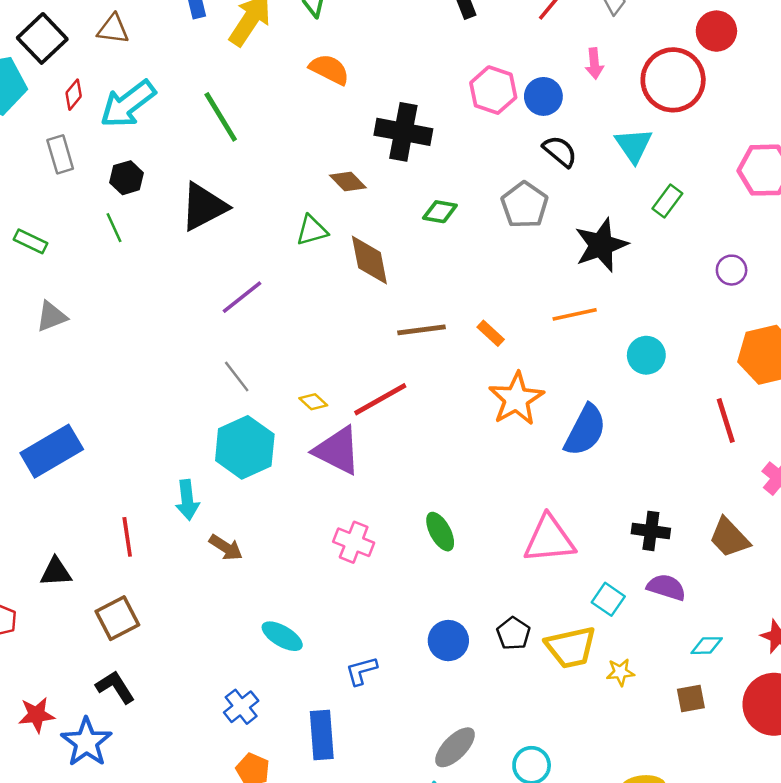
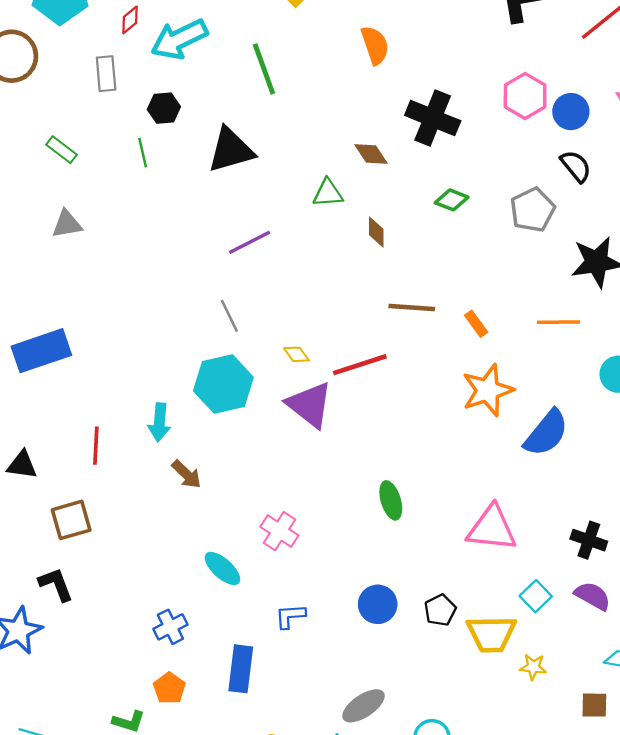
orange semicircle: (329, 69) -> (375, 45), turned 33
brown diamond: (369, 260) -> (376, 232), size x0.6
pink cross: (354, 542) -> (279, 531), moved

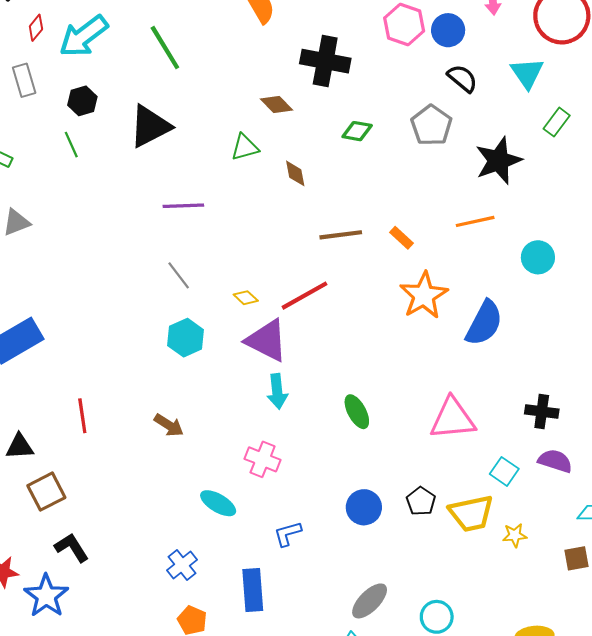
purple line: (249, 242) -> (183, 206), turned 36
cyan hexagon: (223, 384) -> (186, 338), size x0.7
cyan arrow: (159, 422) -> (277, 391), moved
brown square: (71, 520) -> (46, 492), moved

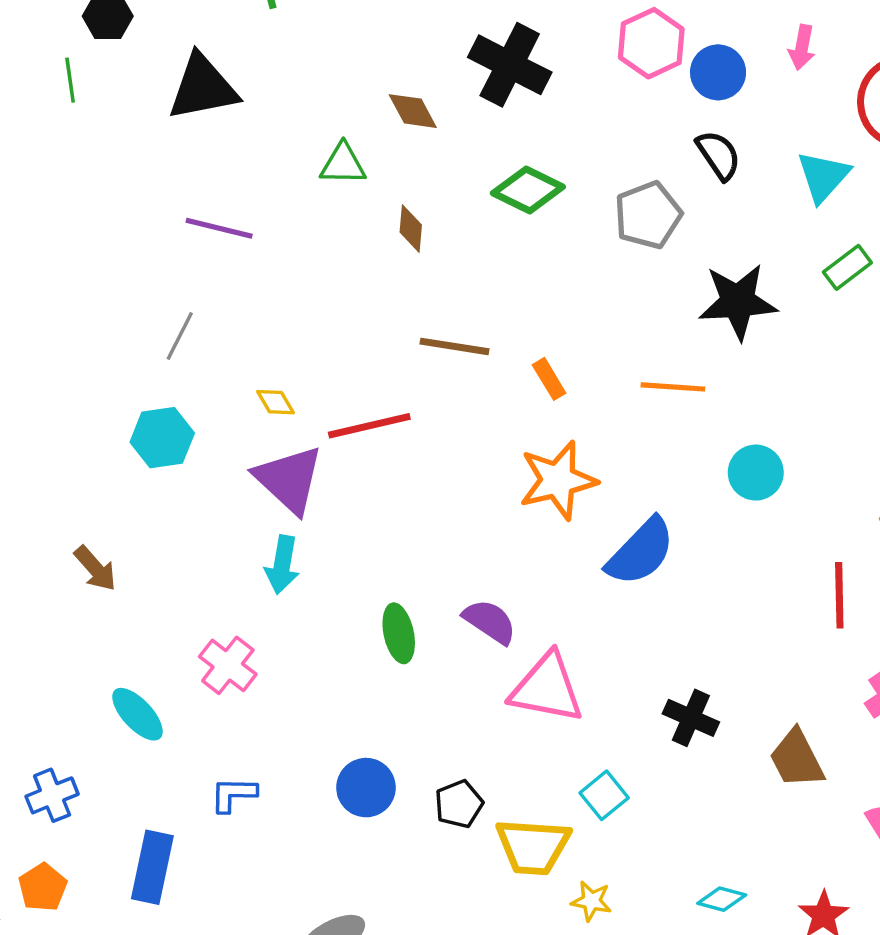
green diamond: (357, 131) -> (528, 190), size x1.4
gray line: (179, 275) -> (180, 336), turned 48
purple semicircle: (555, 461) -> (490, 621), moved

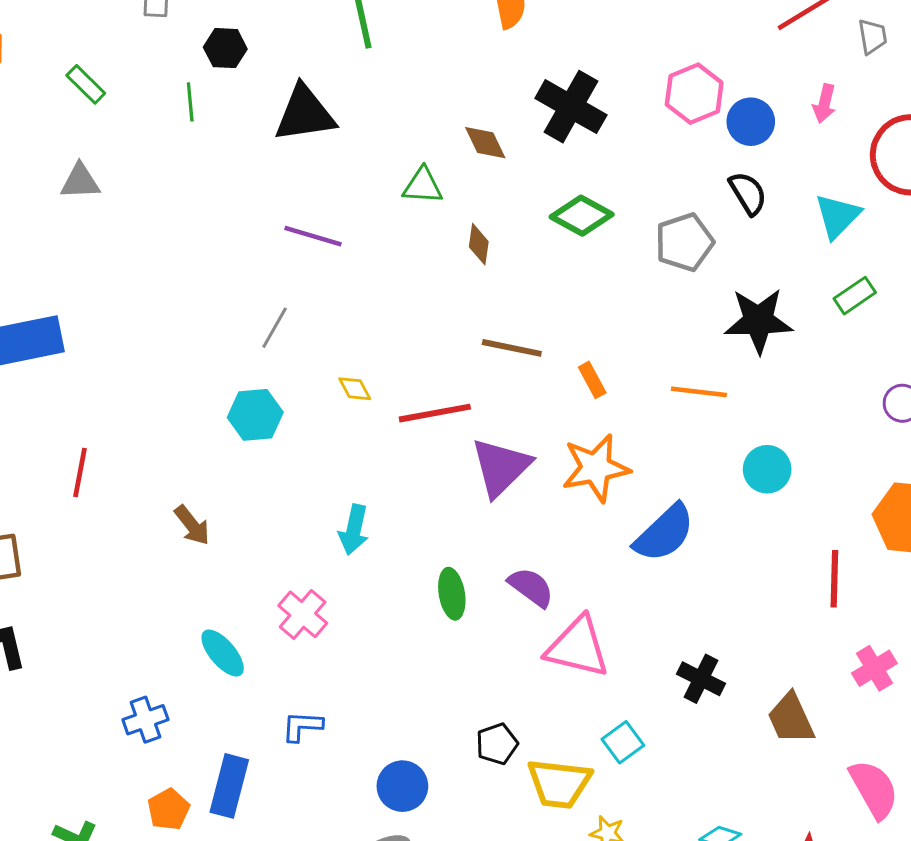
purple triangle: (289, 479) -> (501, 467), moved, turned 30
blue circle: (366, 788) -> (402, 786), moved
orange pentagon: (43, 887) -> (169, 809), moved

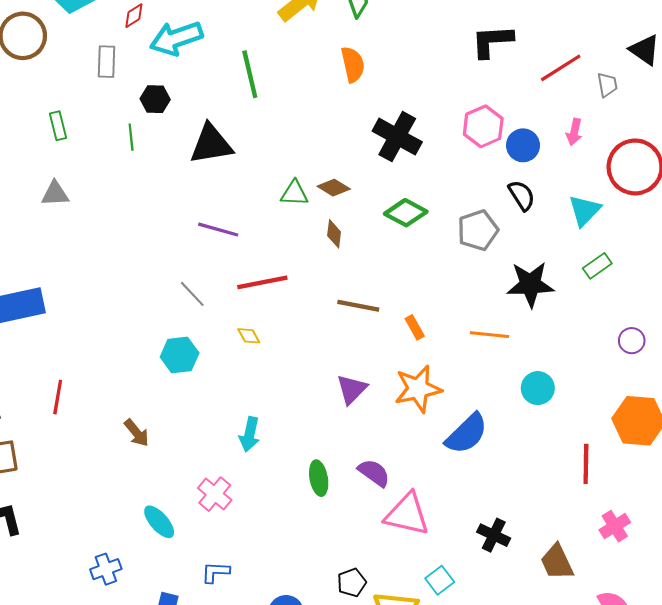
green rectangle: (86, 84) -> (58, 126), turned 32
brown diamond: (485, 143) -> (334, 188), moved, turned -32
gray line: (275, 328) -> (192, 294), turned -72
red line: (435, 413) -> (262, 282), moved
purple triangle: (501, 467) -> (352, 389), size x0.7

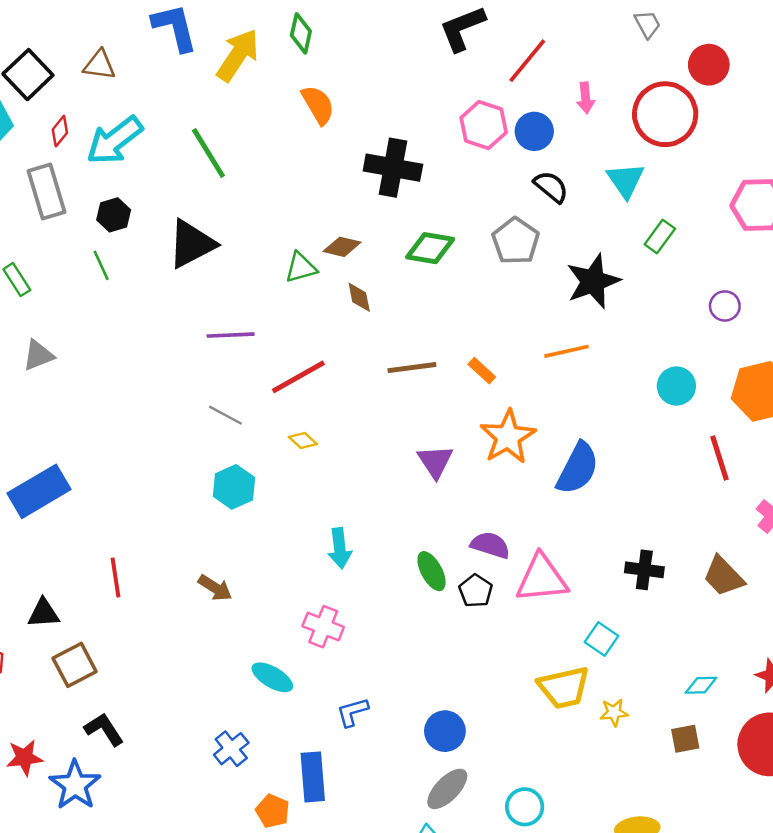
gray rectangle: (106, 62) -> (46, 192), size x1.4
red line: (561, 68) -> (527, 61), moved
gray trapezoid: (607, 85) -> (647, 24), moved
cyan circle: (538, 388) -> (676, 386), moved
black pentagon: (352, 583) -> (476, 591), moved

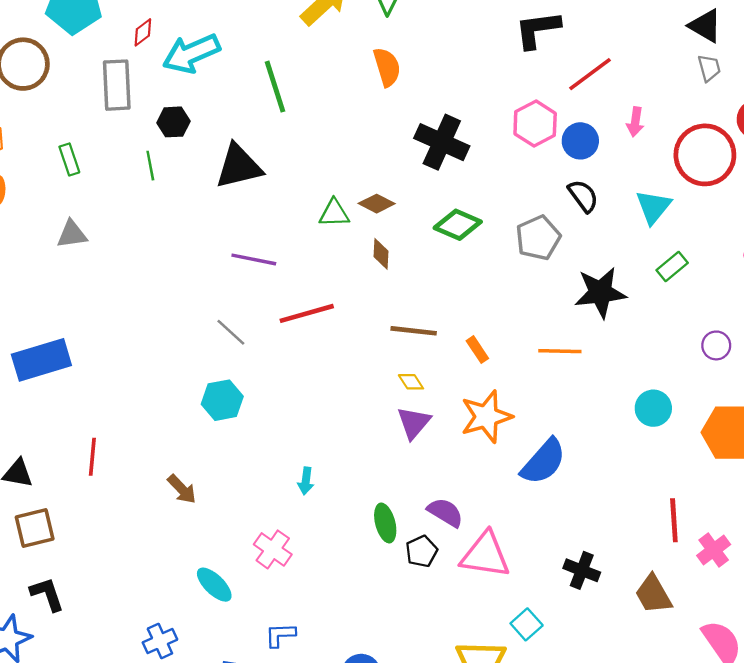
yellow diamond: (303, 441) -> (411, 382), moved
red line: (720, 458) -> (674, 520), moved
cyan arrow: (340, 548) -> (306, 481), size x0.7

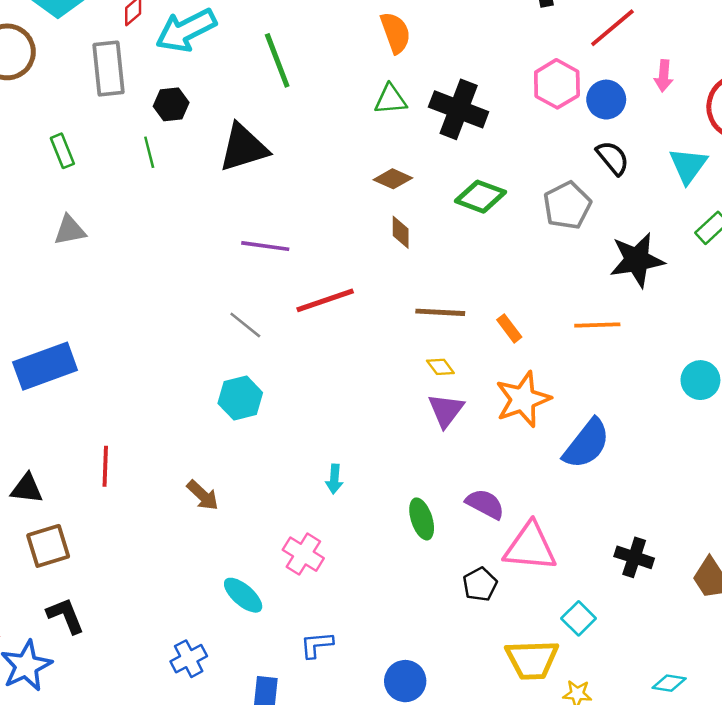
green triangle: (334, 213) -> (391, 99), moved
black pentagon: (421, 551) -> (480, 584), moved

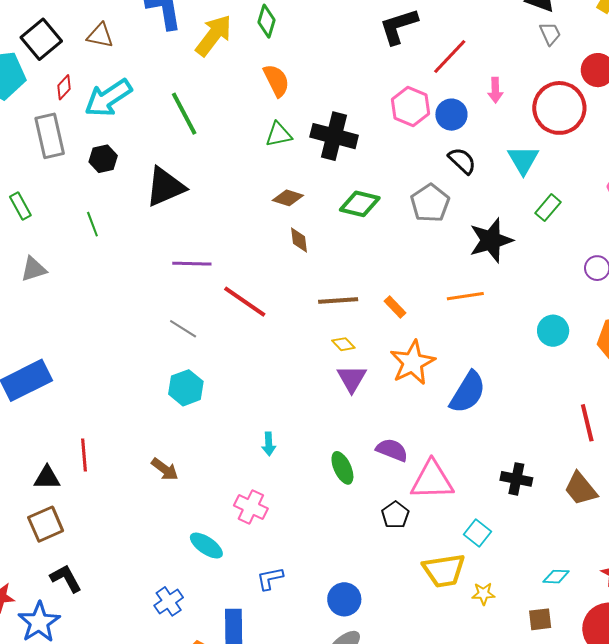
green line: (149, 152) -> (92, 224), moved
red line: (325, 300) -> (245, 302), turned 60
black triangle: (27, 489) -> (47, 478), moved

